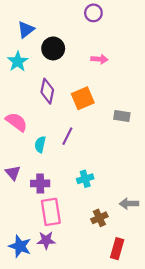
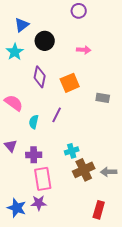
brown cross: (99, 218) -> (84, 170), moved, size x1.5

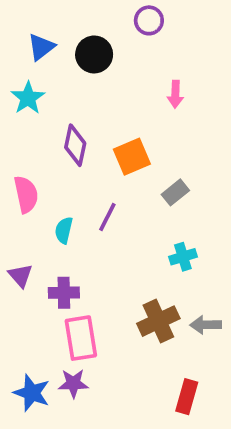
black circle: (45, 41) -> (94, 54), moved
pink arrow: (84, 50) -> (175, 94), moved, turned 88
gray rectangle: (103, 98) -> (175, 192), moved, turned -48
pink semicircle: (14, 103) -> (26, 194), turned 42
cyan cross: (72, 151) -> (183, 257), moved

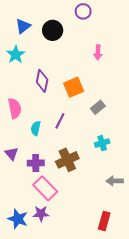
brown cross: (158, 321) -> (67, 160), moved
pink rectangle: (81, 338) -> (45, 188), turned -35

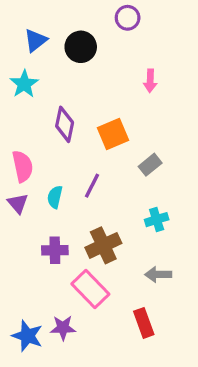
purple triangle: (11, 154) -> (18, 203), moved
gray arrow: (115, 181) -> (158, 274), moved
pink rectangle: (45, 188) -> (90, 289), moved
red rectangle: (104, 221) -> (144, 323), moved, turned -36

